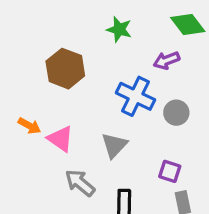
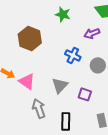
blue cross: (136, 96) -> (73, 55), size x0.7
purple square: (170, 171) -> (85, 94), moved
gray arrow: (80, 183) -> (39, 108), turned 30

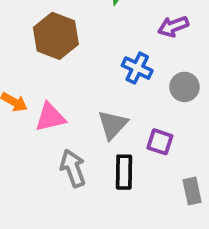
pink triangle: (27, 81) -> (50, 117), turned -48
black rectangle: (66, 121) -> (124, 172), moved

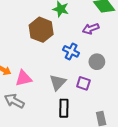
brown hexagon: (56, 36) -> (41, 30), moved
purple square: (160, 142) -> (83, 83), moved
gray arrow: (73, 168) -> (14, 101), moved, turned -42

